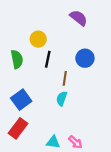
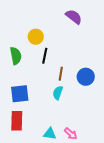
blue circle: (85, 58) -> (86, 77), moved
blue square: (21, 100) -> (20, 94), turned 30
red rectangle: (18, 128) -> (17, 121), turned -36

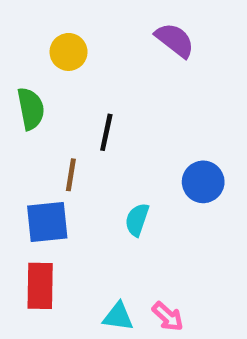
yellow circle: (36, 37) -> (69, 52), moved
green semicircle: (16, 56) -> (31, 109), moved
brown line: (61, 74) -> (71, 175), moved

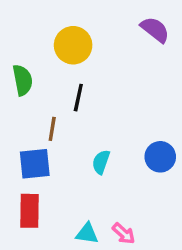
purple semicircle: (175, 40) -> (155, 30), moved
yellow circle: (69, 52) -> (73, 45), moved, size x1.4
blue circle: (203, 182) -> (160, 157), moved

